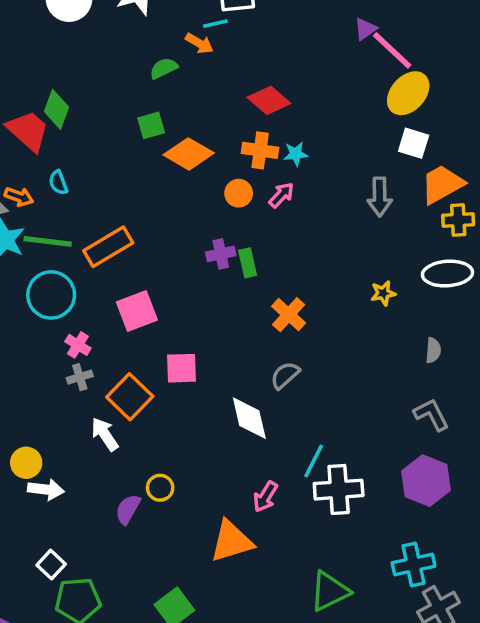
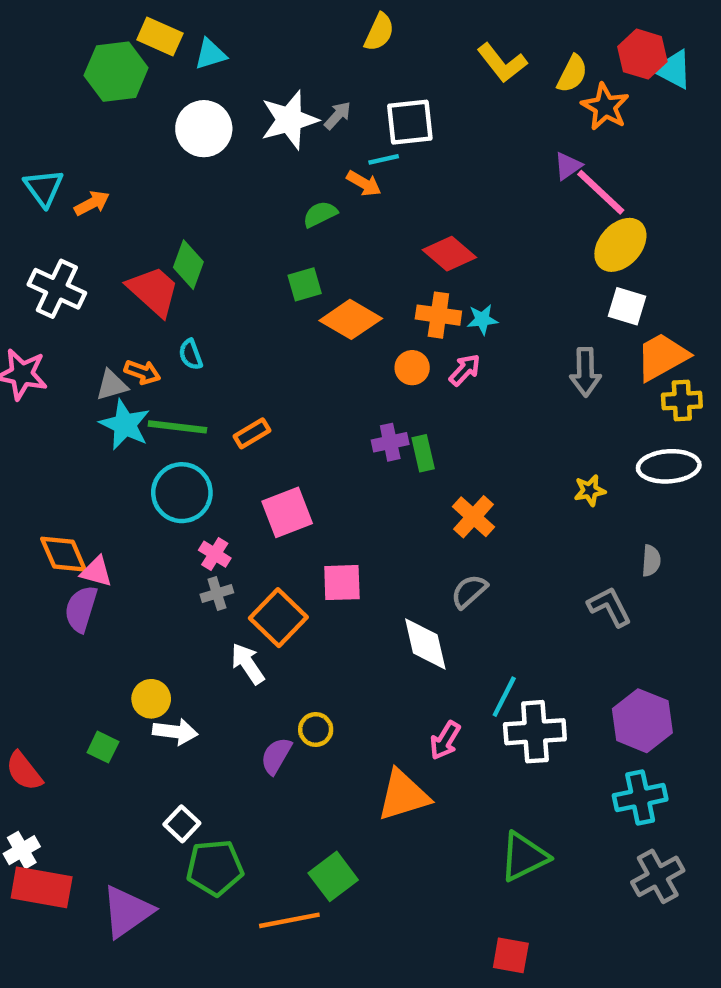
orange rectangle: (108, 247) -> (252, 433), size x0.6
gray L-shape: (431, 415) -> (609, 607), moved
cyan cross: (414, 565) -> (640, 797), moved

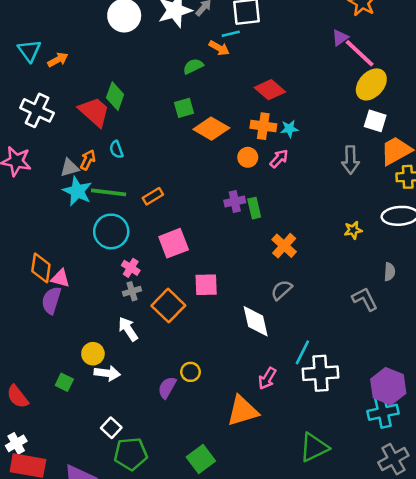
orange arrow: (142, 372) -> (88, 160), turned -84
orange diamond: (63, 554) -> (41, 268), turned 32
white arrow: (248, 664) -> (128, 329), moved
purple hexagon: (642, 721) -> (388, 386), moved

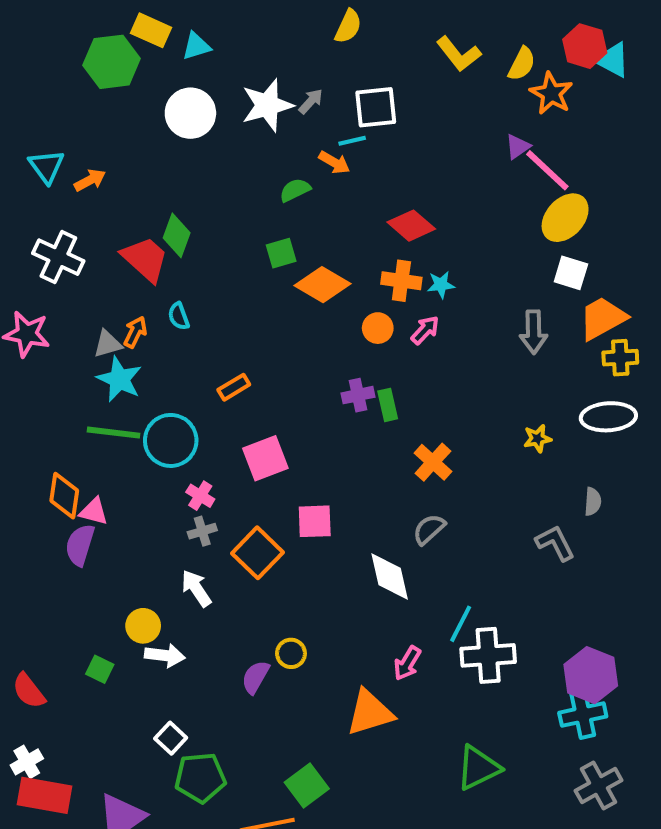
green line: (109, 192) -> (114, 433), moved

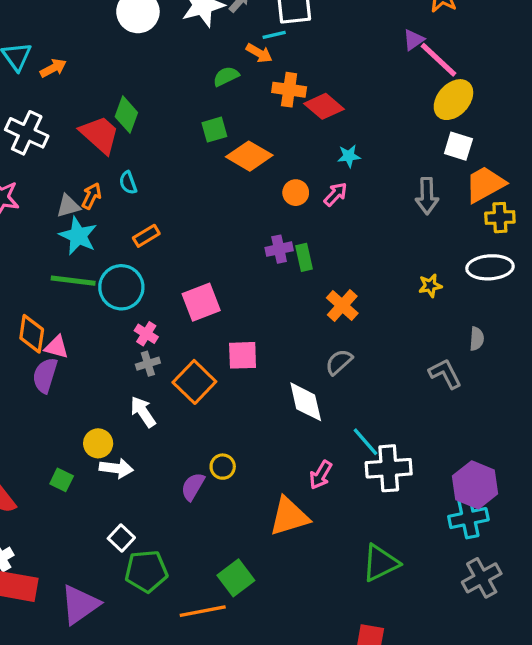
orange cross: (401, 281) -> (289, 90), moved
orange rectangle: (234, 387) -> (146, 236), moved
cyan line: (461, 624) -> (365, 442), turned -68

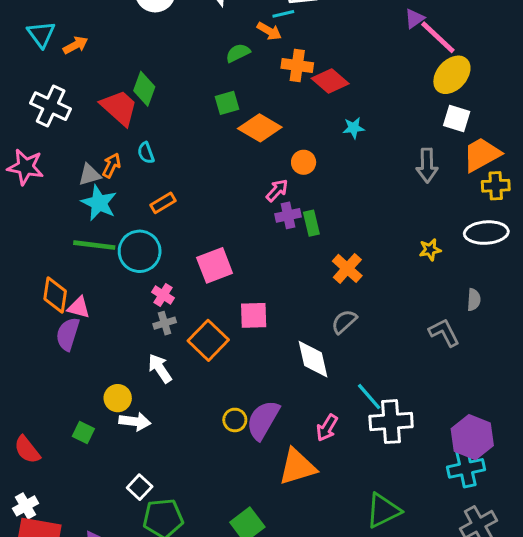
pink arrow: (336, 194) -> (277, 190), moved
purple semicircle: (193, 487) -> (263, 420), moved, size x1.5

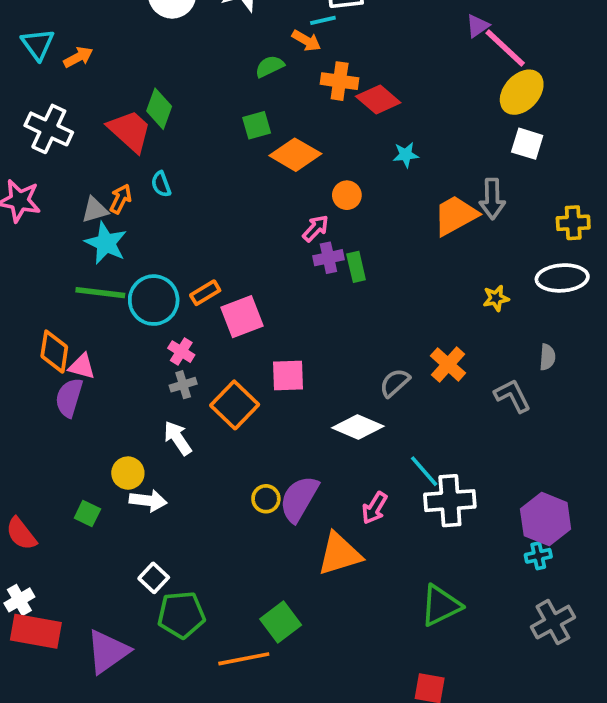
orange trapezoid: (482, 154) -> (455, 215), moved
orange rectangle: (163, 203) -> (205, 293), moved
orange cross: (347, 268) -> (448, 364), moved
white diamond: (313, 359) -> (358, 427), turned -54
cyan cross: (466, 468) -> (538, 556), size x0.6

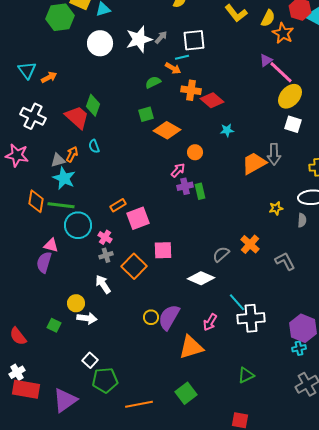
cyan circle: (154, 300) -> (78, 225), moved
orange diamond: (54, 352) -> (36, 201), moved
gray semicircle: (547, 357) -> (302, 220), moved
green triangle: (441, 605) -> (246, 375), size x0.7
green square: (281, 622) -> (186, 393), moved

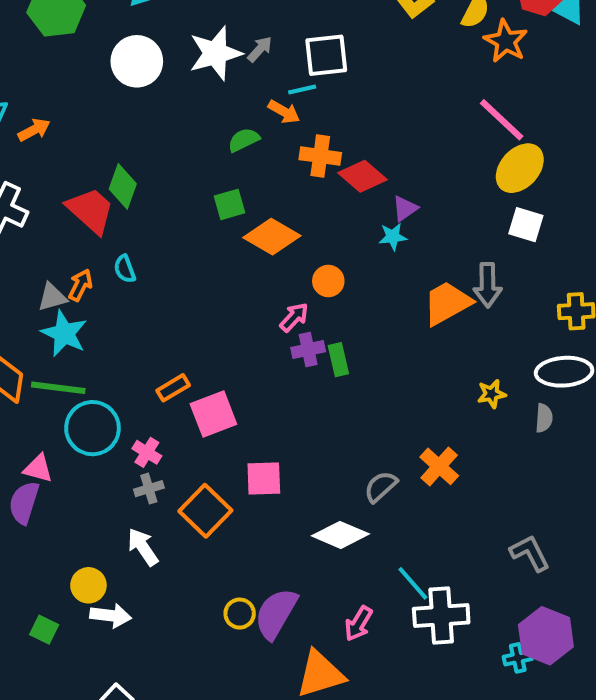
purple triangle: (266, 60) -> (405, 208), moved
gray L-shape: (285, 261) -> (530, 553), moved
cyan cross: (299, 348) -> (518, 658), moved

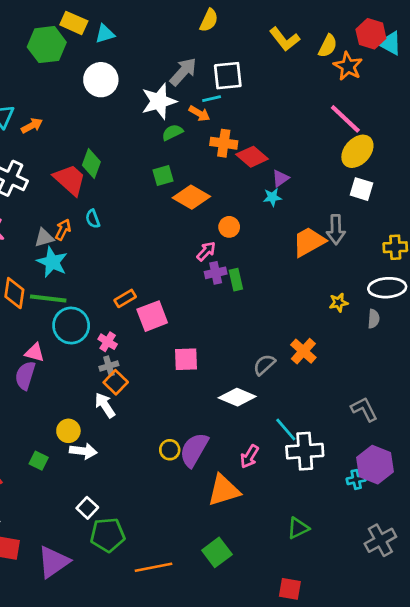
gray arrow: (260, 49) -> (183, 72), size x1.6
white star: (215, 53) -> (159, 101), moved
orange square: (205, 511) -> (116, 382), moved, size x0.7

